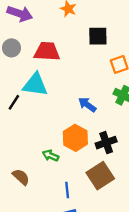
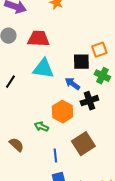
black square: (98, 36) -> (81, 62), moved
cyan triangle: (35, 85) -> (43, 69), moved
black cross: (106, 143) -> (89, 101), moved

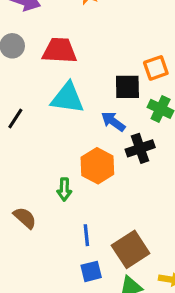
green arrow: (41, 127) -> (64, 189), turned -112
brown square: (83, 144) -> (131, 249), moved

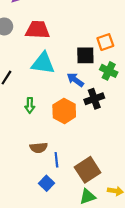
green arrow: (64, 189) -> (30, 105), moved
brown semicircle: (25, 218) -> (39, 148), moved, turned 132
blue square: (91, 271) -> (46, 183), moved, turned -32

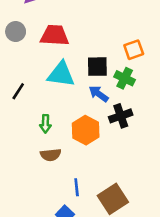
black square: (85, 55) -> (97, 67), moved
green cross: (109, 71) -> (125, 78), moved
brown semicircle: (39, 148) -> (51, 155), moved

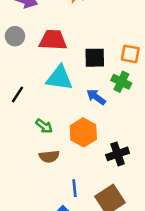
orange square: (134, 50) -> (130, 54), turned 30
black square: (97, 67) -> (95, 58), moved
black cross: (121, 116) -> (118, 154), moved
green arrow: (45, 124) -> (44, 126), turned -54

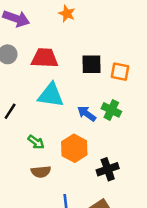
black square: (95, 58) -> (92, 64), moved
green cross: (121, 82) -> (111, 110), moved

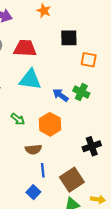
black square: (92, 64) -> (69, 38), moved
black cross: (108, 169) -> (92, 146), moved
brown semicircle: (41, 172) -> (33, 149), moved

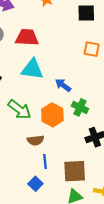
black square: (69, 38) -> (86, 13), moved
green cross: (81, 92) -> (80, 107), moved
green arrow: (18, 119) -> (20, 110), size x1.6
brown square: (72, 180) -> (75, 171), turned 30

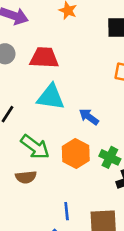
green cross: (80, 107) -> (110, 157), moved
brown semicircle: (35, 140) -> (26, 177), moved

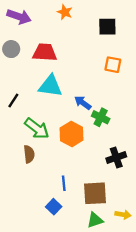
green cross: (110, 157) -> (101, 117), moved
brown semicircle: (26, 177) -> (29, 154), turned -90

